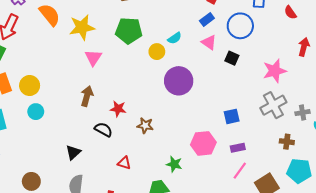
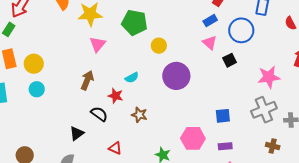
cyan semicircle: (175, 38) -> (132, 78), moved
black square: (232, 58) -> (230, 60), turned 32
black triangle: (73, 152) -> (77, 133), moved

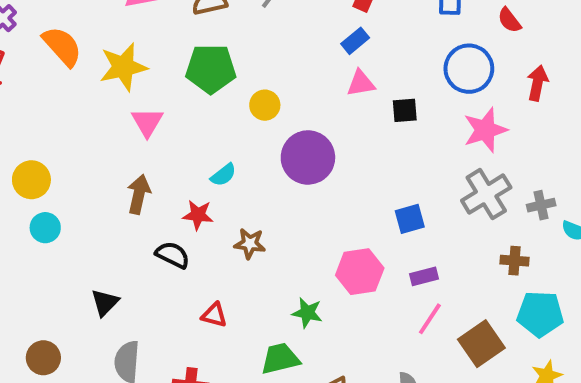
blue circle: (241, 30) -> (469, 69), moved
pink triangle: (210, 43) -> (361, 83), turned -42
black square: (230, 60) -> (405, 110), turned 32
black triangle: (77, 133) -> (105, 303), moved

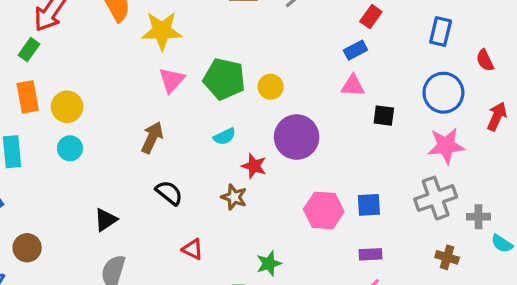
green pentagon: (211, 69) -> (224, 79), moved
red star: (198, 215) -> (254, 166), moved
pink hexagon: (360, 272) -> (324, 210), moved
green star: (307, 313) -> (269, 264), turned 30
brown circle: (43, 358) -> (27, 248), moved

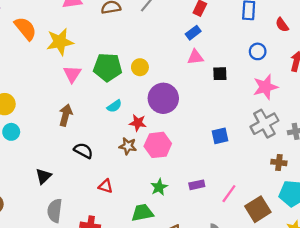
blue circle: (443, 93) -> (258, 51), size x0.6
pink hexagon: (324, 210) -> (158, 145), moved
purple rectangle: (370, 254) -> (197, 185), moved

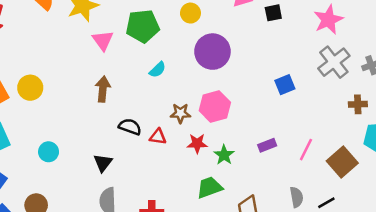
yellow circle: (140, 67) -> (190, 13), moved
red star: (138, 123) -> (197, 143), moved
cyan circle: (11, 132) -> (49, 152), moved
black triangle: (43, 176) -> (103, 163), moved
red triangle: (106, 186) -> (158, 137), moved

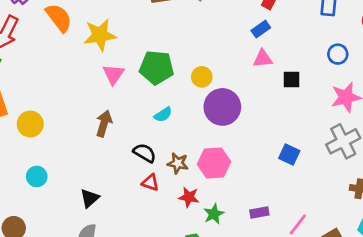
yellow circle: (190, 13) -> (202, 77), moved
blue square: (285, 85) -> (289, 154), turned 36
yellow circle: (30, 88) -> (30, 124), moved
black semicircle: (130, 127) -> (145, 153), moved

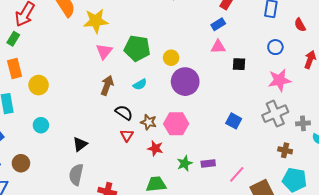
brown arrow: (104, 124) -> (107, 85), moved
red triangle: (150, 183) -> (127, 135), turned 40
green star: (214, 214) -> (185, 163), moved

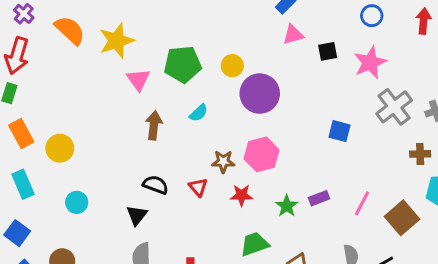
pink star: (279, 80) -> (370, 63), moved
black semicircle: (124, 113) -> (156, 185), moved

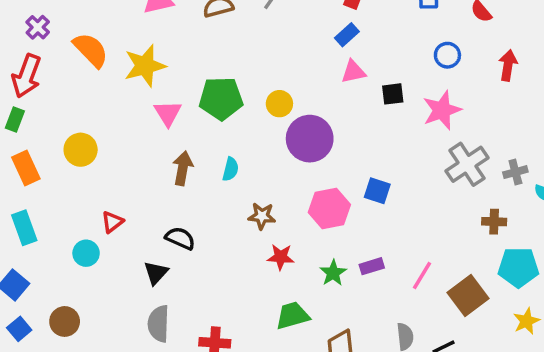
cyan semicircle: (199, 113) -> (231, 169), moved, turned -36
blue square: (340, 131) -> (377, 191), moved
yellow circle: (60, 148) -> (81, 150), moved
pink hexagon: (262, 154) -> (329, 208), moved
red triangle: (198, 187) -> (112, 222), moved, turned 30

